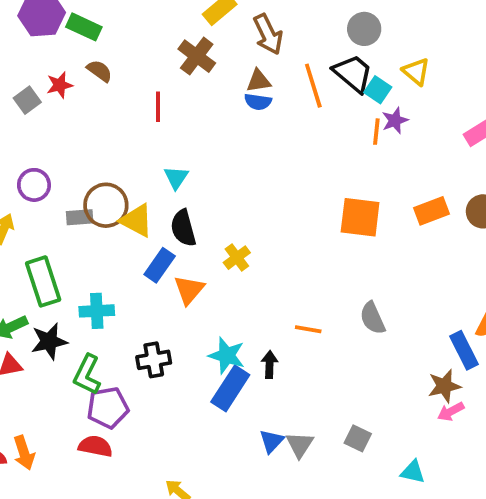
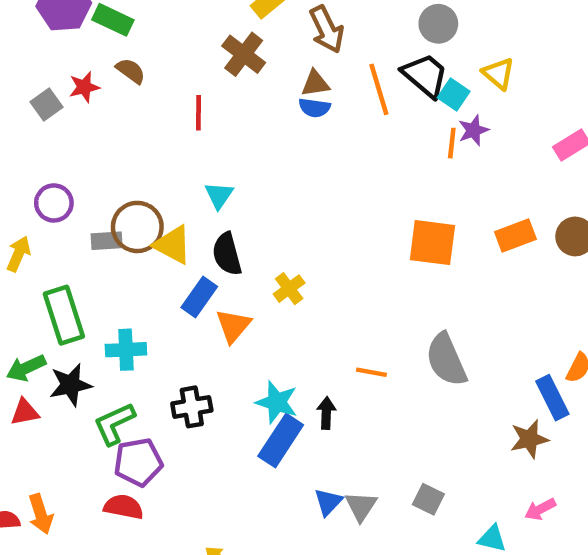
gray semicircle: (373, 318) -> (446, 360), size x1.4
green L-shape: (87, 375) -> (114, 424), turned 39
pink arrow: (451, 412) -> (540, 509), moved

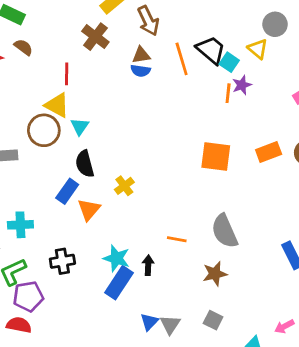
gray circle: (438, 24) -> (275, 24), moved
brown circle: (137, 227) -> (44, 130), moved
yellow triangle: (173, 245) -> (57, 105), moved
brown star: (529, 439) -> (215, 274), moved

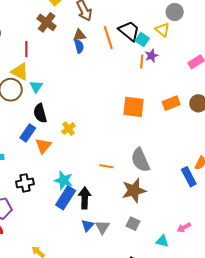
blue semicircle: (141, 71) -> (79, 46), turned -112
black arrow: (148, 265) -> (85, 198), moved, size x1.5
brown star: (215, 274) -> (134, 191), size x1.4

